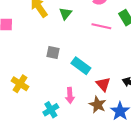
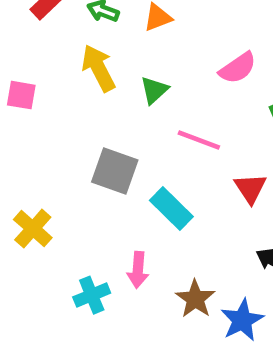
pink line: (101, 26) -> (199, 140), moved
gray square: (53, 52) -> (115, 171), size x1.5
red triangle: (103, 84) -> (250, 188), moved

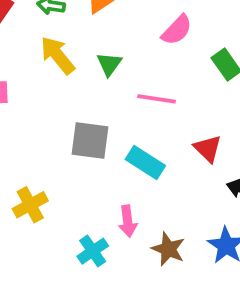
red triangle: (250, 188) -> (208, 149), moved
yellow cross: (33, 229) -> (30, 205), turned 32
brown star: (195, 299) -> (168, 249), moved

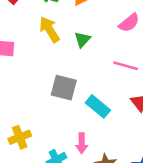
pink line: (157, 99) -> (126, 66), moved
yellow cross: (30, 205) -> (20, 137), moved

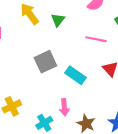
gray square: (64, 88) -> (45, 62), turned -35

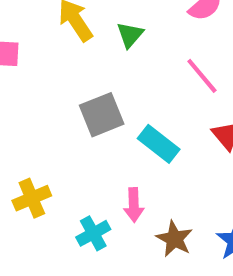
pink line: (96, 39) -> (202, 76), turned 36

